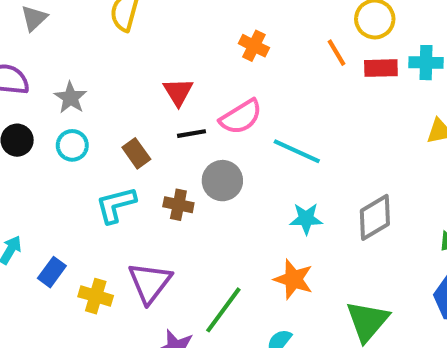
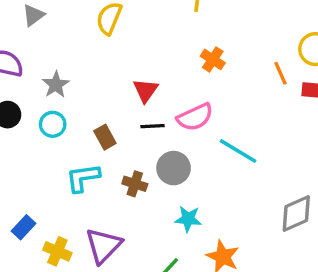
cyan star: (306, 219) -> (188, 219), moved

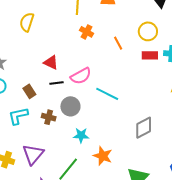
orange cross: (213, 59) -> (87, 32), moved
orange line: (281, 73) -> (118, 43), moved
red triangle: (146, 90) -> (51, 62), turned -35

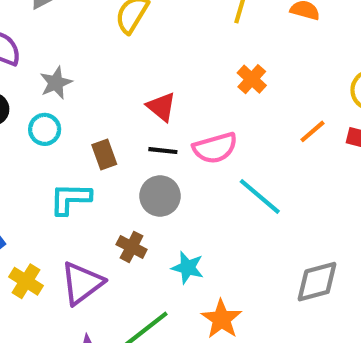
orange cross: (87, 32) -> (252, 79), moved
orange line: (118, 43) -> (313, 131), moved, turned 64
gray circle: (70, 106) -> (160, 196), moved
brown cross: (49, 117) -> (132, 247), moved

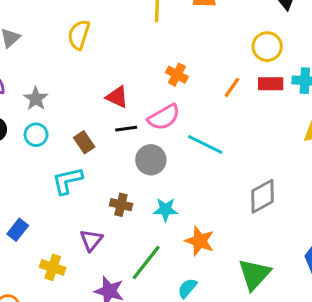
orange cross: (252, 79) -> (177, 75), moved
gray circle: (160, 196) -> (151, 160), moved
yellow cross: (26, 281) -> (53, 267), moved
purple triangle: (82, 283) -> (91, 240), size x0.7

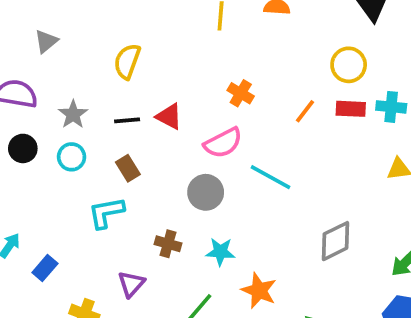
yellow semicircle: (79, 35) -> (127, 61), moved
black line: (126, 129) -> (127, 120), moved

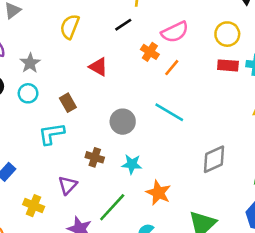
orange line: (305, 111) -> (172, 68), moved
black line: (127, 120) -> (123, 25), moved, turned -30
pink semicircle: (223, 143) -> (175, 32), moved

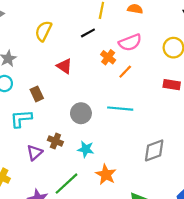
red rectangle: (228, 65) -> (172, 85), moved
cyan line: (169, 112) -> (120, 109), turned -30
purple triangle: (68, 185) -> (35, 153), moved

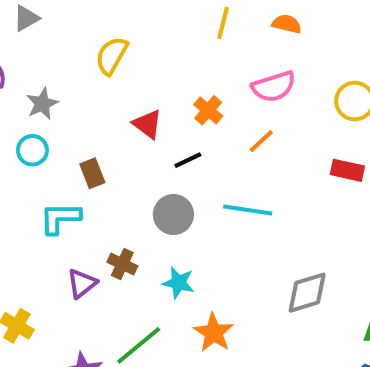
black line: (88, 33) -> (188, 160), moved
orange cross: (108, 57) -> (208, 110), moved

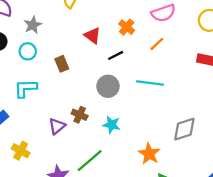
cyan L-shape: (60, 218) -> (25, 88), moved
orange star: (214, 333) -> (149, 154), moved

